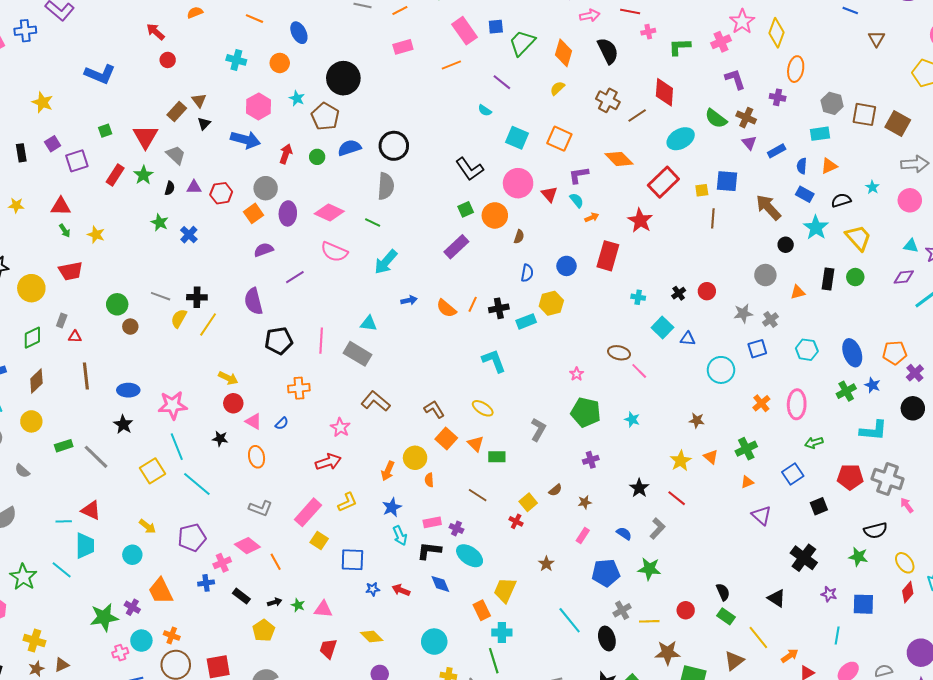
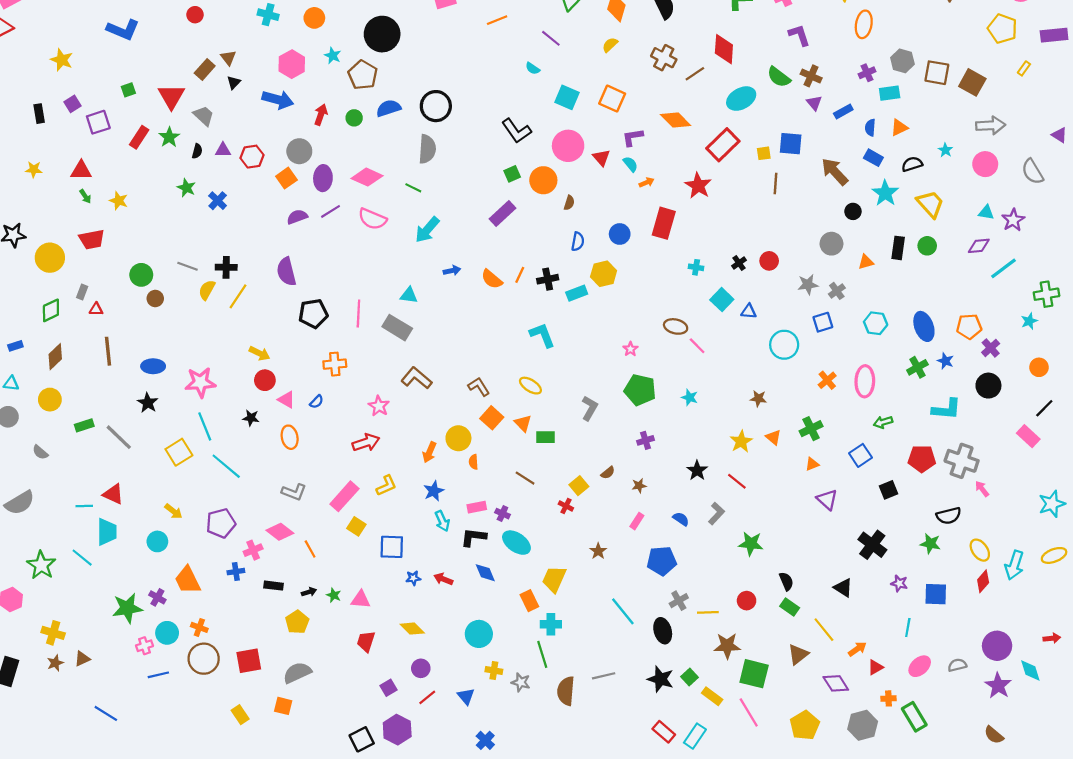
purple cross: (778, 97) -> (867, 73), moved, turned -35
purple line: (295, 277) -> (330, 211), moved
green star: (649, 569) -> (751, 544), moved
black rectangle: (241, 596) -> (273, 586), turned -30

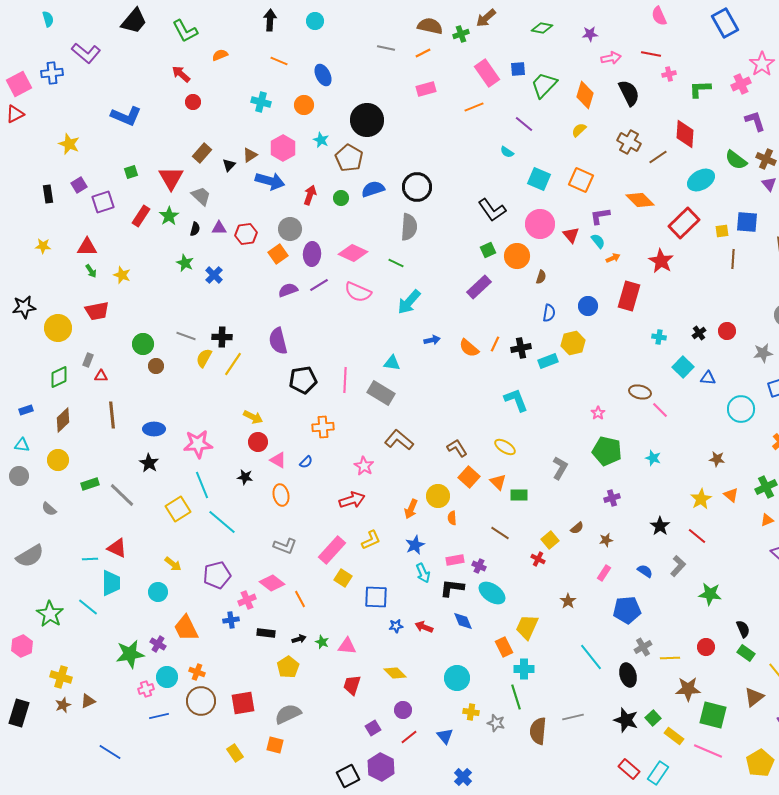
brown triangle: (228, 58) -> (250, 155), moved, turned 35
pink line: (749, 712) -> (708, 751), turned -36

